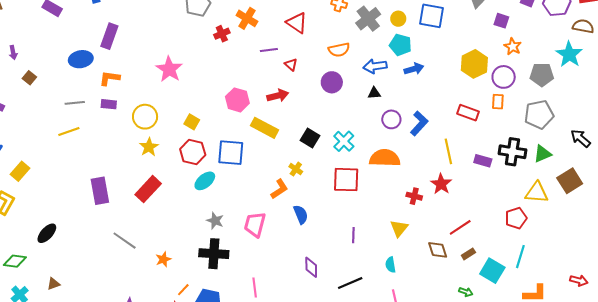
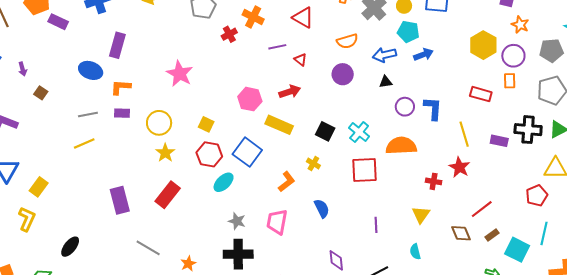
blue ellipse: (81, 59) -> (91, 70), turned 35
blue L-shape: (419, 123) -> (433, 108), turned -35
blue square: (231, 153) -> (247, 152), turned 36
orange L-shape: (279, 189) -> (287, 182), moved

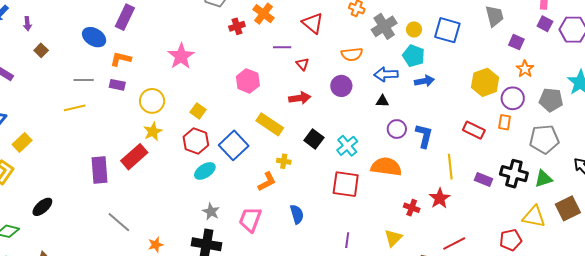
red arrow: (290, 92) -> (300, 98), moved
pink hexagon: (250, 99) -> (248, 81), moved
yellow cross: (313, 163) -> (284, 161), moved, turned -32
red rectangle: (168, 195) -> (134, 157), moved

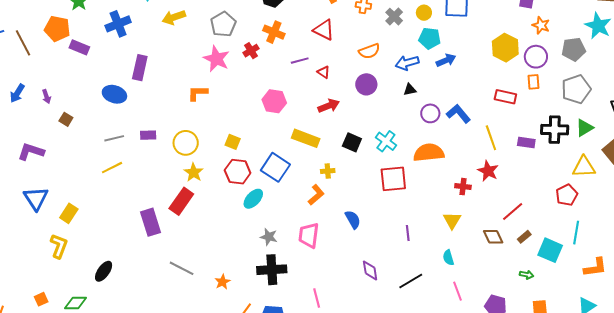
gray cross: (384, 26) -> (394, 17), size x0.7
pink star: (181, 56) -> (216, 59), moved
orange L-shape: (121, 59) -> (198, 93), moved
blue L-shape: (424, 136) -> (458, 114), turned -40

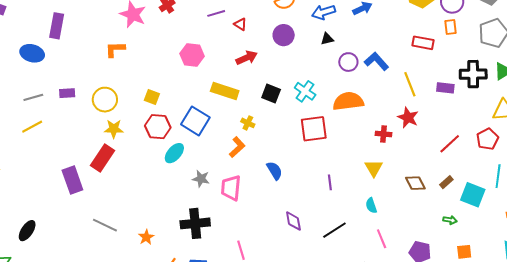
yellow cross: (328, 171) -> (248, 123), turned 32
yellow star: (194, 172) -> (114, 129), turned -30
red line: (513, 211) -> (450, 144), moved
gray star: (269, 237) -> (201, 179), moved

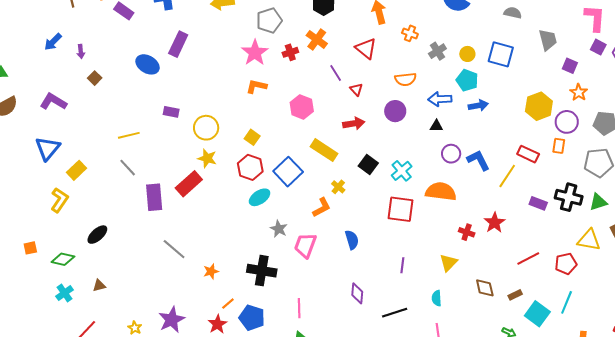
purple line: (216, 13) -> (336, 73), turned 60
orange L-shape: (115, 49) -> (256, 86), moved
yellow line: (410, 84) -> (507, 176), moved, turned 40
gray line: (33, 97) -> (128, 168), moved, turned 48

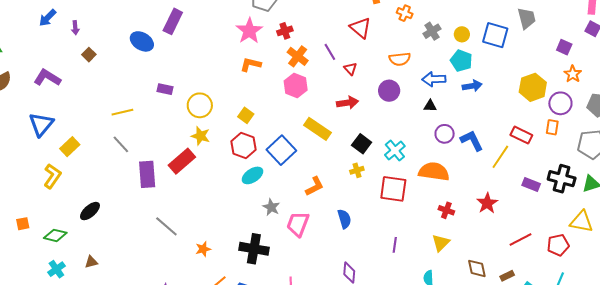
orange cross: (317, 39) -> (298, 56), moved
gray trapezoid: (548, 40) -> (527, 18), moved
yellow cross: (338, 187) -> (357, 170), moved, turned 32
red cross: (467, 232) -> (446, 210), moved

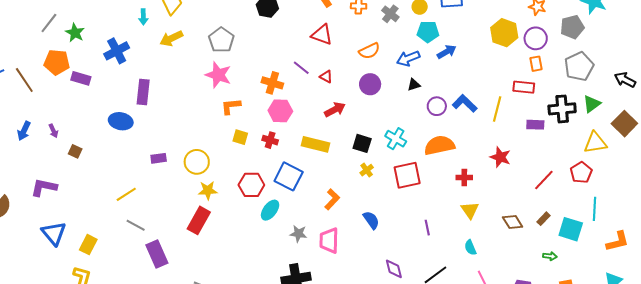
red cross: (285, 31) -> (270, 140), moved, turned -35
yellow square: (246, 115) -> (240, 137), moved
red rectangle: (521, 135) -> (524, 87), moved
purple rectangle: (147, 174) -> (157, 254), moved

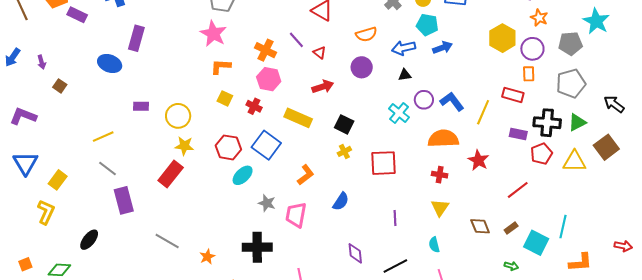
cyan cross: (396, 139) -> (399, 113), moved
orange semicircle: (439, 145) -> (443, 139), moved
red pentagon: (581, 173) -> (541, 154), moved
blue semicircle: (371, 220) -> (341, 201), turned 60

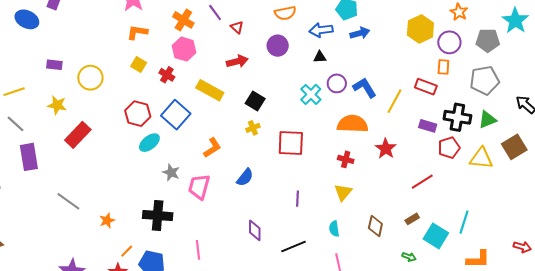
yellow star: (184, 146) -> (57, 105), moved
brown diamond: (480, 226) -> (375, 226), moved, turned 30

